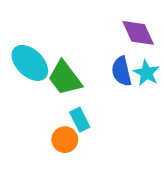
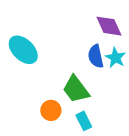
green trapezoid: (65, 78) -> (76, 89), moved
cyan rectangle: (80, 120) -> (84, 121), moved

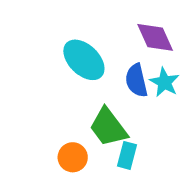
cyan ellipse: (23, 50) -> (84, 60), moved
cyan rectangle: (84, 121) -> (127, 155), moved, turned 42

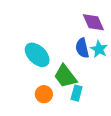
cyan ellipse: (84, 60) -> (37, 55), moved

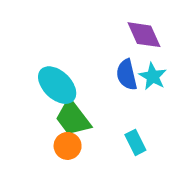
green trapezoid: (65, 76) -> (73, 118), moved
cyan rectangle: (77, 93) -> (135, 142), moved, turned -42

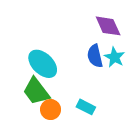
green trapezoid: (73, 118) -> (36, 91), moved
cyan rectangle: (135, 142) -> (86, 107), moved, turned -36

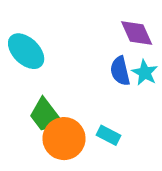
cyan ellipse: (43, 64) -> (26, 51), moved
orange circle: (51, 110) -> (64, 139), size x1.6

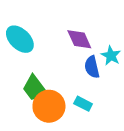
purple diamond: (137, 33) -> (79, 39), moved
blue semicircle: (120, 71) -> (92, 67), moved

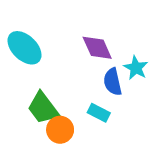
cyan rectangle: (83, 104) -> (99, 113), moved
orange circle: (49, 106) -> (60, 130), size x0.7

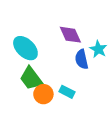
cyan ellipse: (25, 48) -> (25, 48), moved
cyan rectangle: (99, 113) -> (67, 92), moved

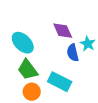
cyan rectangle: (67, 92) -> (60, 82), size x1.6
orange circle: (43, 94) -> (32, 92), moved

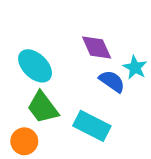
blue semicircle: (73, 53) -> (112, 81), turned 138
orange circle: (32, 92) -> (24, 141), moved

